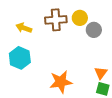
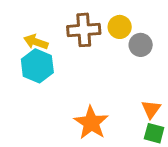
cyan hexagon: (20, 58) -> (37, 66), moved
orange star: (61, 82) -> (91, 123), turned -30

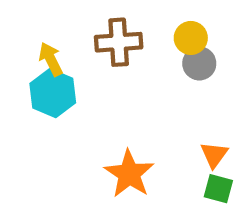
yellow circle: (120, 27) -> (191, 38), moved
yellow arrow: (36, 42) -> (51, 59), turned 45

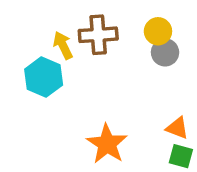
yellow arrow: (51, 59) -> (63, 45), moved
orange triangle: (214, 155) -> (177, 128), turned -45

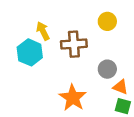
brown cross: (98, 35) -> (74, 44), moved
gray circle: (165, 52) -> (107, 69), moved

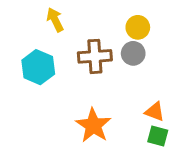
yellow arrow: (43, 31) -> (55, 20), moved
gray circle: (107, 69) -> (133, 53), moved

